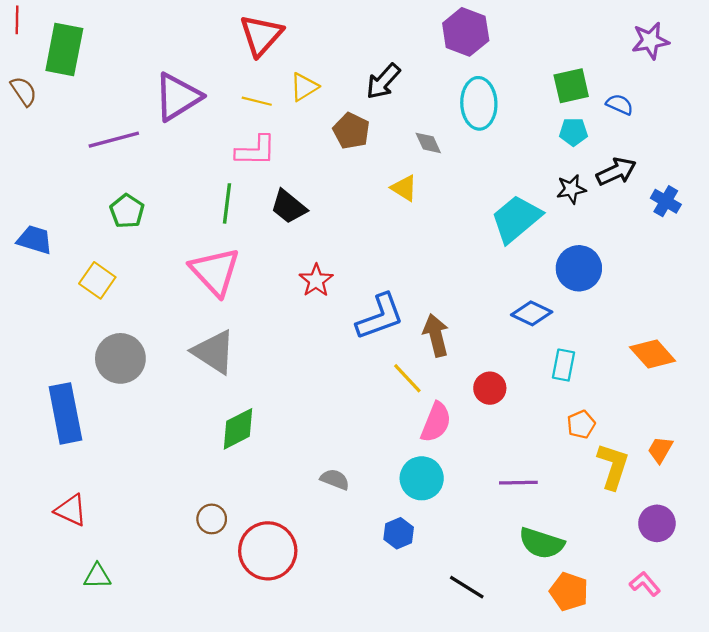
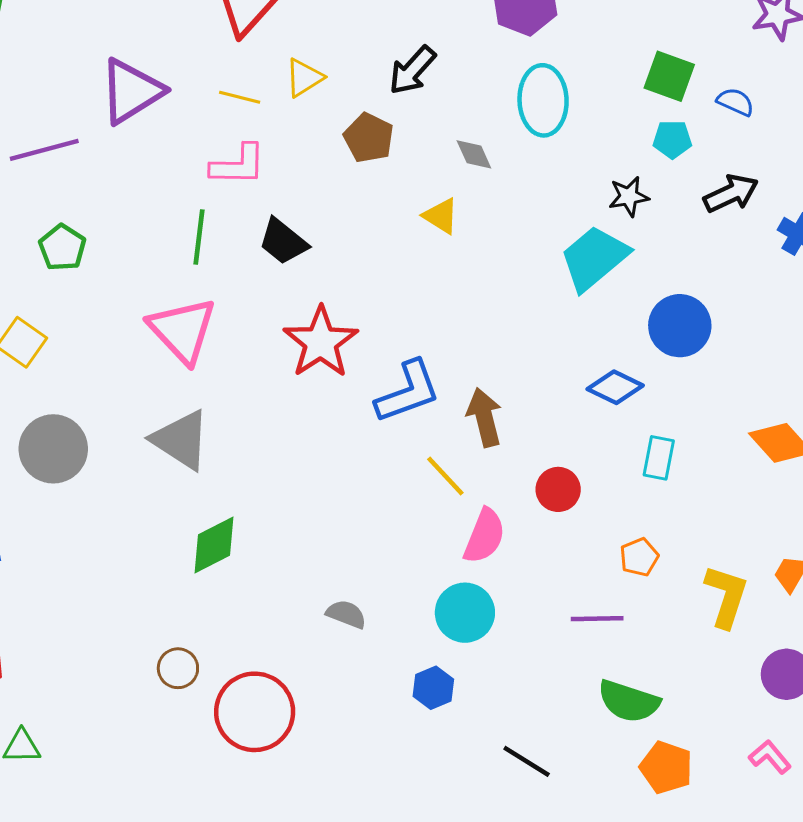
green square: (571, 86) -> (669, 76), turned 33
black star: (571, 189) -> (629, 196), moved
red star: (316, 280) -> (321, 342), size x1.6
orange pentagon: (581, 424) -> (639, 557), moved

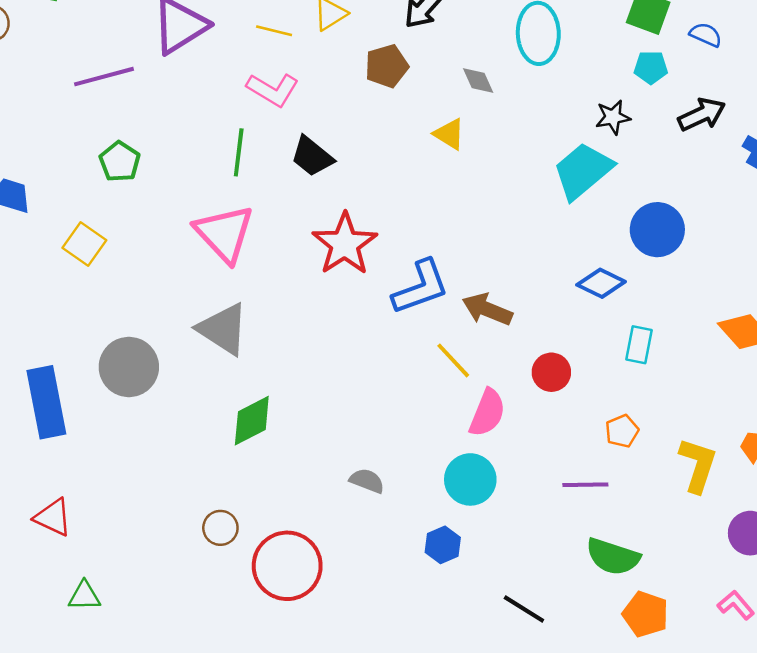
brown pentagon: (369, 138) -> (387, 66), turned 30
pink L-shape: (238, 165) -> (273, 90), turned 30
brown arrow: (484, 417) -> (487, 309), turned -54
gray circle: (53, 449) -> (129, 367), moved

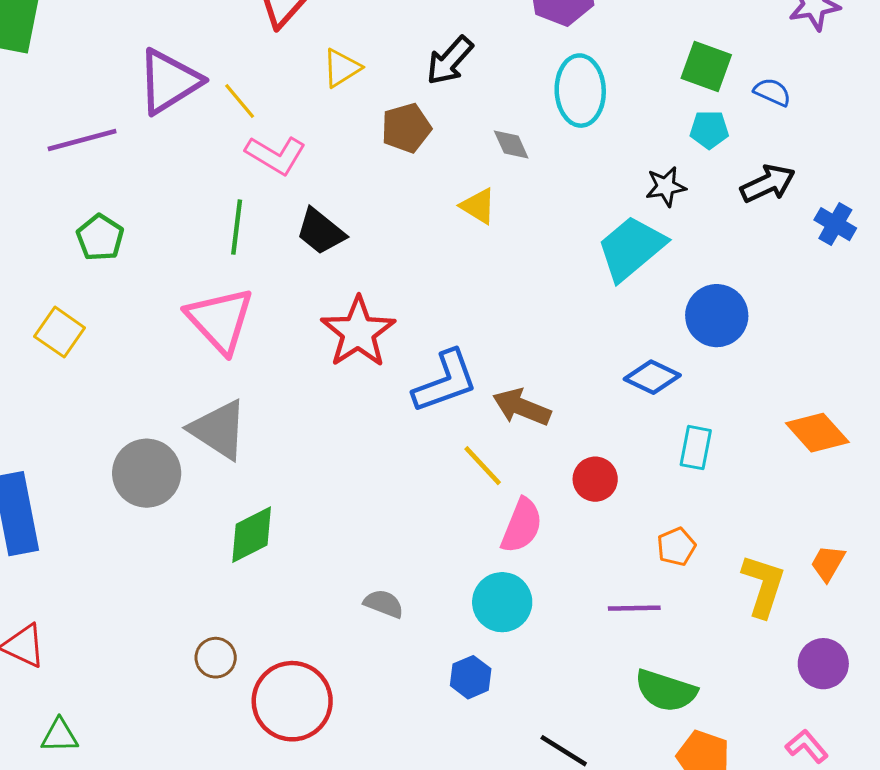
yellow line: (274, 31) -> (240, 101), moved, turned 36
gray circle: (129, 367) -> (147, 473), moved

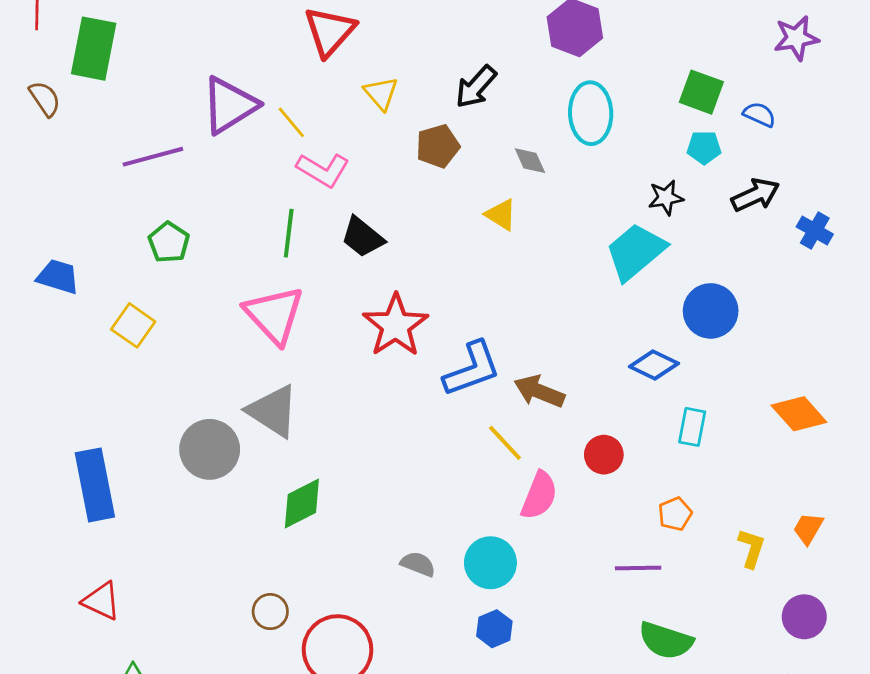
yellow triangle: (342, 68) -> (381, 93), turned -39
yellow L-shape: (763, 586) -> (751, 548), size x0.7
cyan circle: (502, 602) -> (490, 563), moved

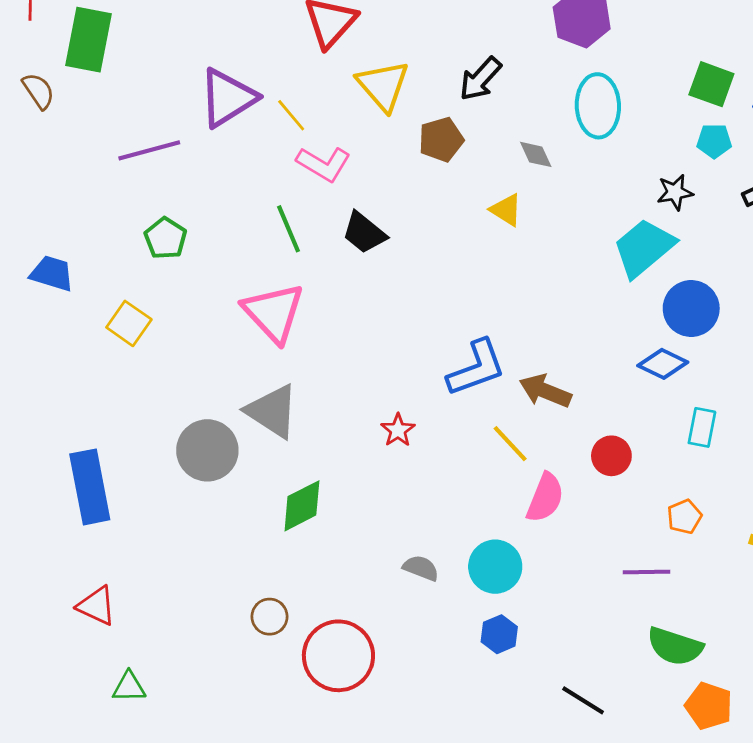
yellow triangle: (381, 93) -> (383, 86), size x1.5
green line: (289, 233) -> (288, 229), turned -30
blue circle: (711, 311) -> (691, 309), moved
red star: (396, 325) -> (398, 430), moved, size x0.5

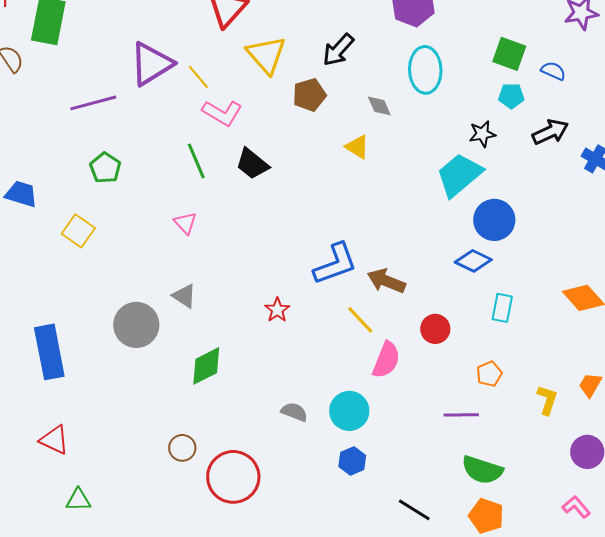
pink triangle: (274, 313) -> (185, 223), size x0.5
gray triangle: (272, 411) -> (184, 296), size x0.6
orange pentagon: (709, 706) -> (486, 516), moved

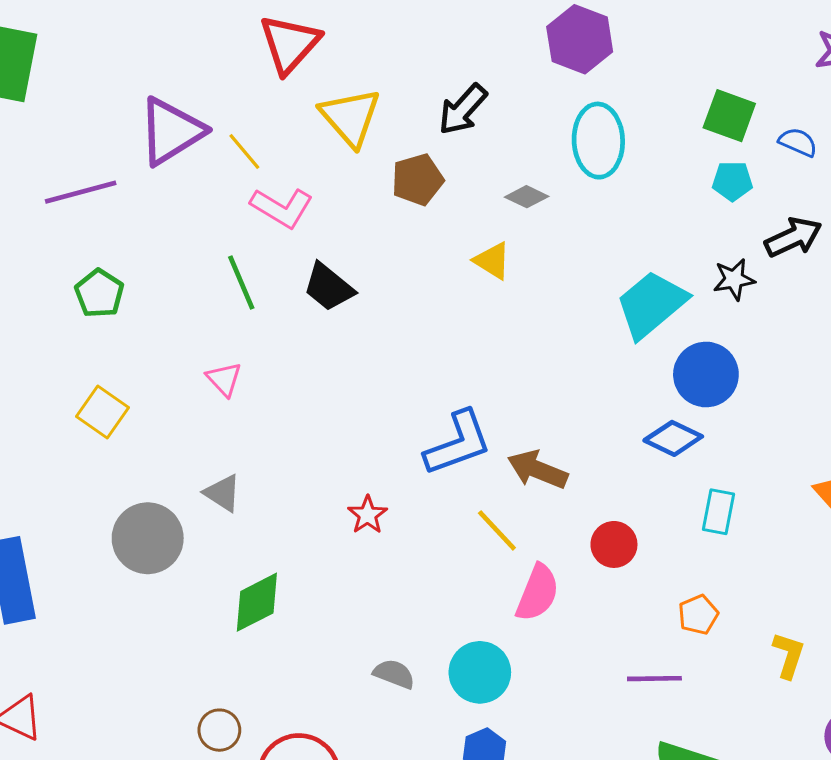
gray diamond: (379, 106) -> (527, 197), turned -40
black star: (482, 134) -> (734, 279), moved
yellow square: (78, 231) -> (102, 412), moved

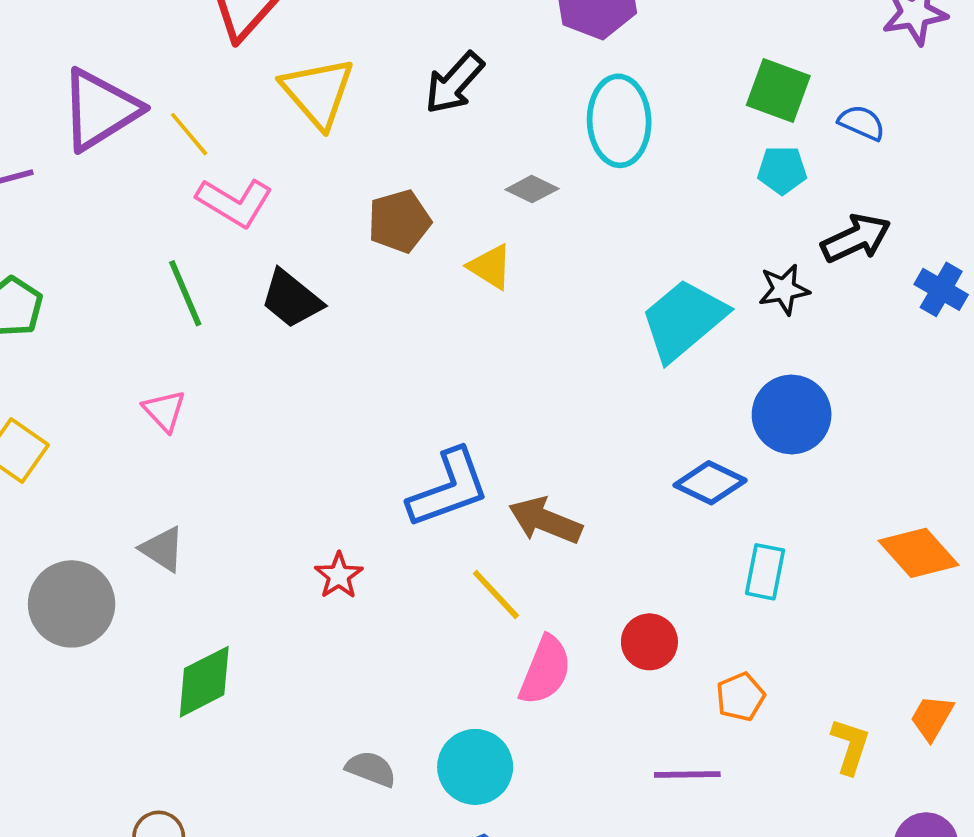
brown pentagon: (417, 180) -> (399, 221), moved
blue circle: (706, 374) -> (792, 415), moved
red circle: (614, 544) -> (649, 642), moved

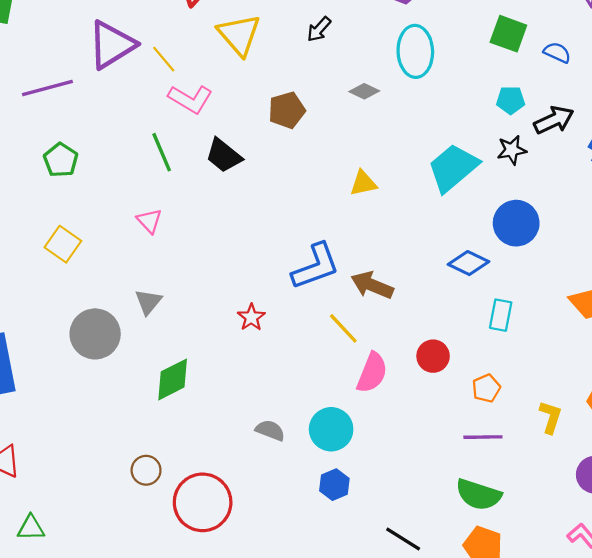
black arrow: (454, 83) -> (319, 29), size x0.7
cyan pentagon: (782, 170) -> (511, 100), moved
yellow triangle: (490, 267) -> (363, 183), moved, turned -44
gray triangle: (162, 549) -> (148, 302), turned 36
purple line: (687, 774) -> (483, 437), moved

